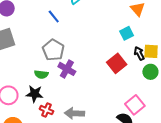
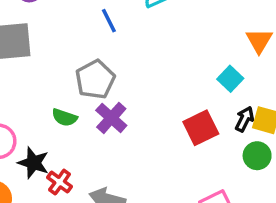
cyan square: (127, 33) -> (230, 79), turned -32
black arrow: (139, 53) -> (244, 119), turned 40
black star: (35, 94) -> (33, 163), moved

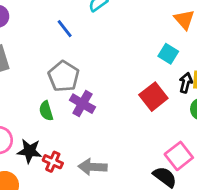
green semicircle: (64, 117) -> (46, 111), turned 66

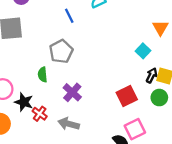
red square: (153, 97) -> (127, 96), moved
purple cross: (82, 104) -> (72, 92), moved

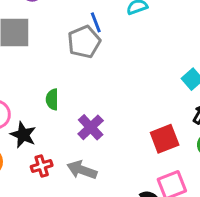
gray pentagon: (61, 51) -> (84, 42), moved
red cross: (40, 114) -> (42, 166), moved, turned 32

